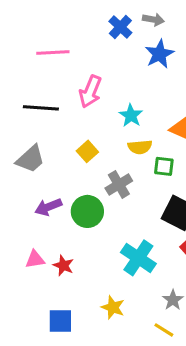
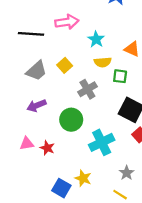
pink arrow: (90, 91) -> (67, 22), turned -120
gray trapezoid: (30, 159) -> (36, 71), moved
green circle: (87, 211) -> (71, 120), moved
cyan cross: (138, 258) -> (102, 142), turned 30
blue square: (60, 321) -> (61, 188), moved, turned 30

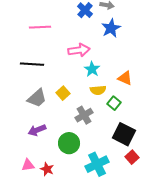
pink arrow: (67, 22) -> (79, 50), moved
green square: (120, 76) -> (114, 103), turned 32

